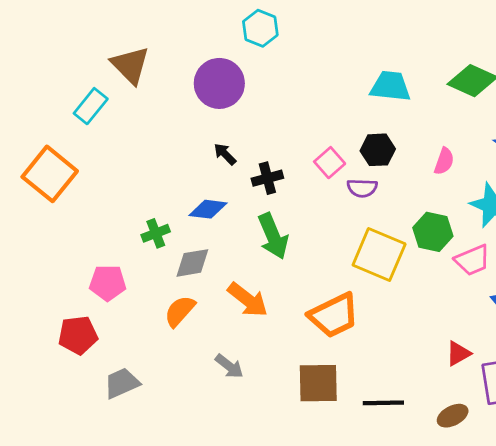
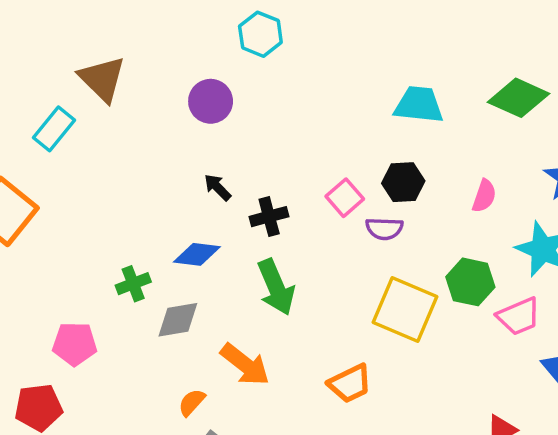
purple circle: (219, 83) -> (211, 101), size x0.7
orange semicircle: (180, 311) -> (192, 402), moved, size x0.7
orange trapezoid: (334, 315) -> (350, 383), size x0.7

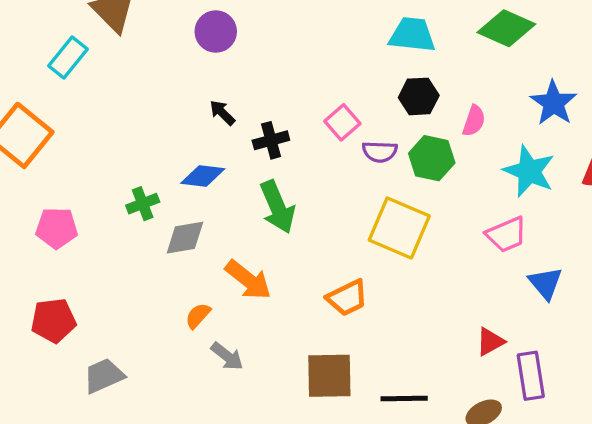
black hexagon: (403, 182) -> (419, 96), moved
green hexagon: (470, 282) -> (432, 158), moved
pink pentagon: (75, 344) -> (57, 228), moved

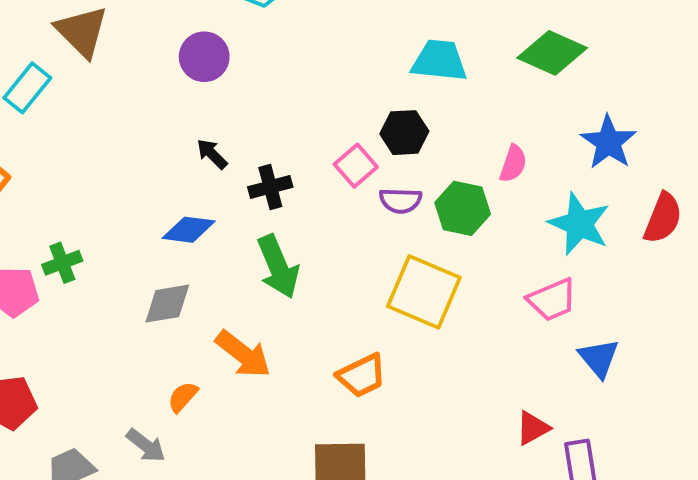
black hexagon: (419, 96) -> (404, 133), moved
green cross: (143, 204) -> (62, 263), moved
gray arrow: (227, 356) -> (146, 445), moved

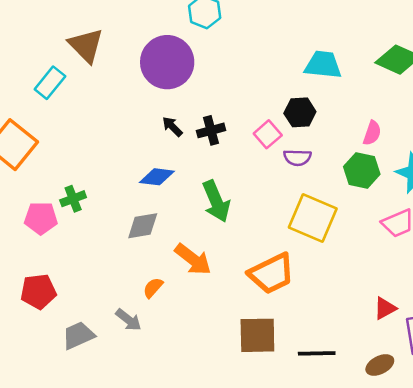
purple circle: (204, 57) -> (167, 62), size x1.6
black cross: (270, 187) -> (211, 130), moved
green hexagon: (463, 208) -> (362, 170), moved
orange trapezoid: (362, 376) -> (272, 273), size x1.4

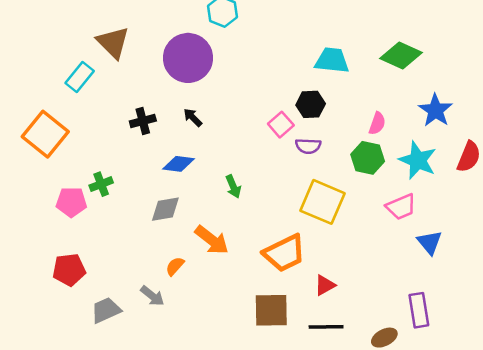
black cross: (211, 130) -> (143, 121), moved
green arrow: (216, 201) -> (233, 186), size x0.6
red triangle: (385, 308) -> (325, 285), moved

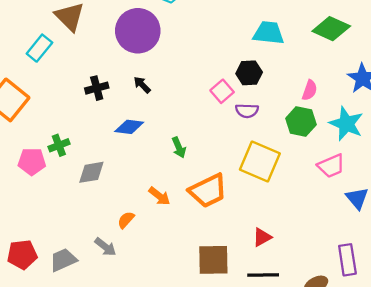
gray diamond: (165, 209) -> (91, 172), moved
orange arrow: (212, 240) -> (159, 196), size x0.7
orange trapezoid: (284, 253) -> (208, 191), moved
red pentagon: (69, 270) -> (22, 254), moved

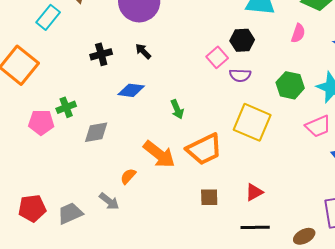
pink semicircle: (310, 90) -> (298, 33), moved
orange arrow: (159, 196) -> (159, 154), size x1.6
brown square: (213, 260) -> (209, 197), moved, size x0.6

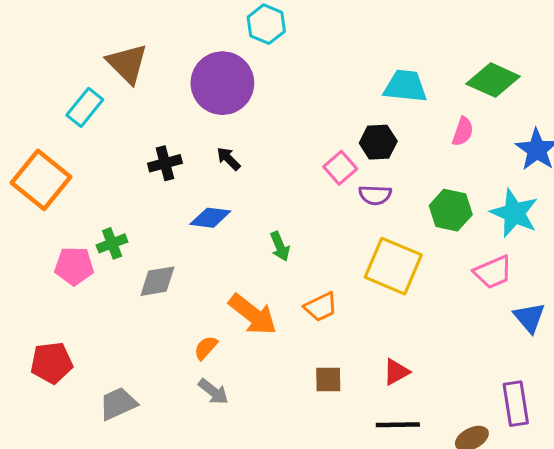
orange trapezoid: (204, 149) -> (321, 307), size x0.6
gray arrow: (109, 201) -> (213, 392), moved
red pentagon: (32, 208) -> (52, 363), moved

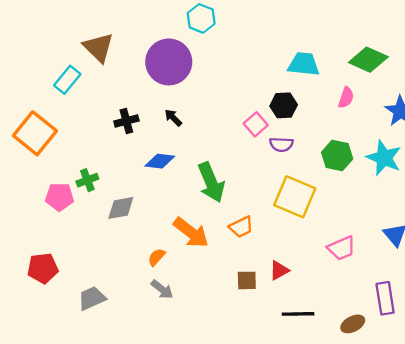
green arrow: (280, 246) -> (211, 182), size x1.8
pink trapezoid: (493, 272) -> (342, 248), moved
red triangle: (396, 372) -> (279, 270), moved

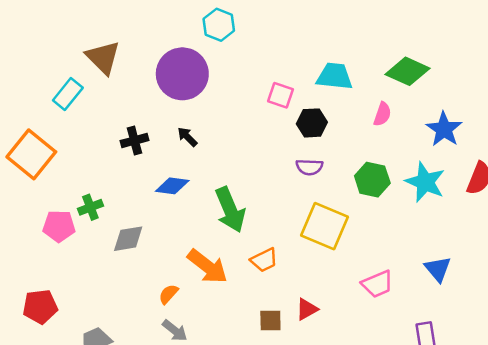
pink square: (256, 124) -> (280, 95), moved, turned -30

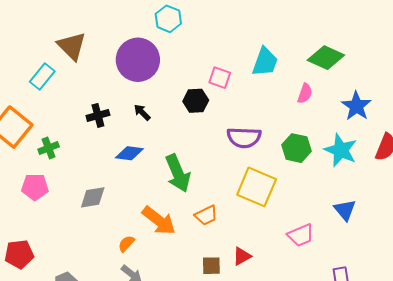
cyan trapezoid: (335, 76) -> (265, 62), turned 104
black hexagon: (312, 123) -> (196, 101), moved
purple semicircle: (309, 167) -> (244, 138), size x1.5
green cross: (90, 207) -> (49, 148), moved
blue triangle: (438, 269) -> (345, 210), moved

